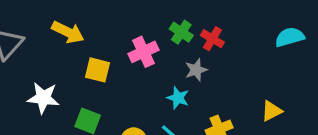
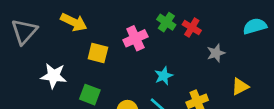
gray star: (196, 70) -> (216, 53), moved
cyan star: (178, 98) -> (164, 76), turned 30

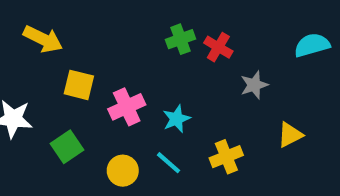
green cross: (166, 22) -> (180, 39), turned 36
pink cross: (135, 38) -> (127, 107), moved
green square: (90, 95) -> (67, 147), turned 35

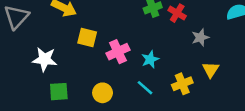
yellow triangle: (290, 135) -> (211, 70), moved, turned -30
green square: (67, 147) -> (59, 92), moved, turned 30
yellow circle: (123, 171) -> (103, 93), moved

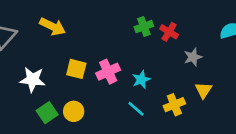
yellow square: (87, 37) -> (76, 69), moved
green square: (59, 92) -> (47, 113), turned -30
yellow circle: (103, 93) -> (74, 111), moved

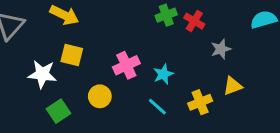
yellow square: (76, 69) -> (72, 55), moved
yellow triangle: (204, 90) -> (233, 86), turned 36
yellow circle: (74, 111) -> (100, 96), moved

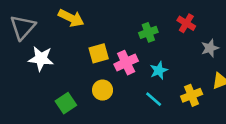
green cross: (166, 15) -> (148, 32), moved
yellow square: (72, 55) -> (99, 53), moved, turned -30
white star: (42, 74) -> (41, 59), moved

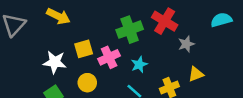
red cross: (186, 23) -> (165, 21), size x1.5
green cross: (148, 32) -> (130, 30), size x1.5
white star: (41, 59) -> (55, 62), moved

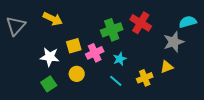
gray star: (186, 44) -> (174, 42), moved, size x1.5

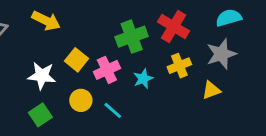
cyan semicircle: (188, 22) -> (229, 18), moved
yellow square: (74, 46) -> (77, 60), turned -35
yellow cross: (145, 78) -> (179, 66), moved
cyan line: (116, 81) -> (113, 110), moved

